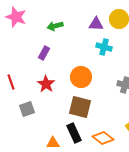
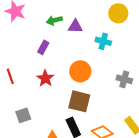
purple triangle: (96, 24) -> (75, 26), moved
gray square: (27, 109) -> (23, 115), moved

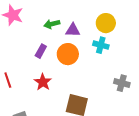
yellow circle: (118, 13) -> (106, 23), moved
orange circle: (80, 71) -> (68, 54), moved

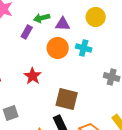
cyan cross: (101, 45) -> (84, 48), moved
purple rectangle: (41, 51) -> (27, 32), moved

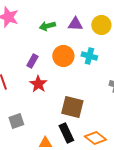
purple triangle: (63, 24) -> (75, 24), moved
purple rectangle: (27, 32) -> (32, 61), moved

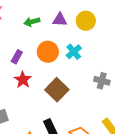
cyan cross: (89, 56) -> (74, 52), turned 35
brown square: (72, 107) -> (57, 90), moved, turned 30

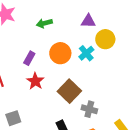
purple triangle: (60, 20) -> (88, 21), moved
yellow circle: (86, 21) -> (105, 39), moved
gray cross: (102, 81) -> (89, 109), moved

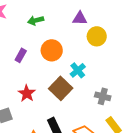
cyan cross: (86, 53) -> (78, 70), moved
red star: (35, 81) -> (27, 93), moved
gray cross: (89, 109) -> (103, 96), moved

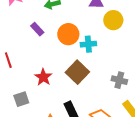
purple rectangle: (21, 55) -> (37, 29), moved, turned -72
cyan cross: (78, 70) -> (88, 44), moved, turned 35

